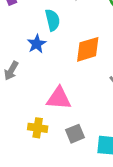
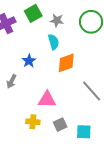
cyan semicircle: (52, 20) -> (53, 42), moved

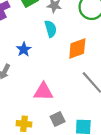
orange diamond: (66, 63) -> (77, 49), moved
yellow cross: (33, 122) -> (24, 124), moved

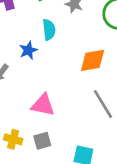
cyan semicircle: (51, 29) -> (49, 30), moved
gray square: (58, 119) -> (42, 141), moved

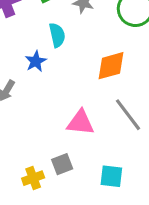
pink triangle: (43, 105) -> (80, 123), moved
yellow cross: (13, 139) -> (33, 178), moved, turned -30

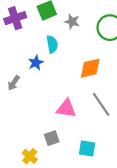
yellow cross: (33, 178) -> (30, 156), moved, turned -32

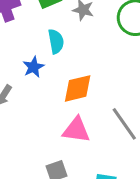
orange diamond: (90, 68) -> (78, 88), moved

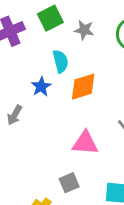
orange diamond: (78, 88) -> (83, 87), moved

